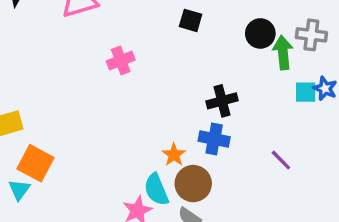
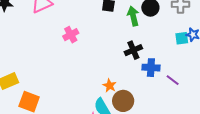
green arrow: (283, 53) -> (133, 16), moved
blue cross: (214, 139) -> (151, 68), moved

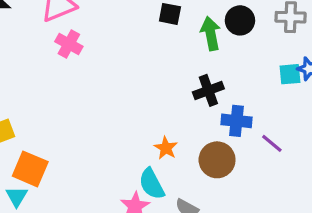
pink cross: (71, 35) -> (69, 44), moved, turned -35
brown circle: (123, 101) -> (217, 160), moved

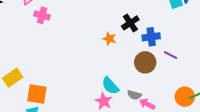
purple line: (272, 143) -> (171, 55), moved
orange star: (166, 148) -> (109, 39), moved

